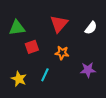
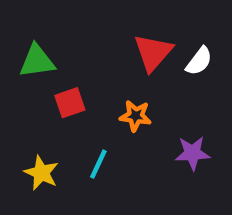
red triangle: (59, 24) -> (153, 52), moved

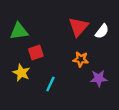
orange star: (136, 116) -> (81, 59), moved
yellow star: (41, 173) -> (21, 73), moved

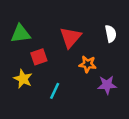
red triangle: (78, 27) -> (70, 37), moved
white semicircle: (102, 31) -> (111, 34), turned -48

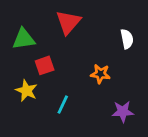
red triangle: (70, 37) -> (68, 22), moved
purple star: (107, 85) -> (123, 112), moved

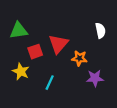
red triangle: (68, 22) -> (58, 44), moved
purple star: (123, 112) -> (95, 78), moved

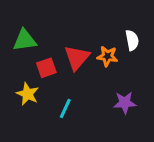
orange star: (79, 58) -> (107, 56), moved

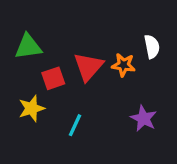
yellow star: (28, 94) -> (32, 108), turned 30
purple star: (125, 103) -> (144, 118), turned 30

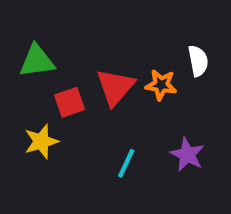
cyan line: (75, 125) -> (126, 163), moved

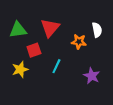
red triangle: (115, 87) -> (50, 28), moved
cyan line: (126, 163) -> (56, 66), moved

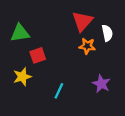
red triangle: (50, 28) -> (82, 21), moved
cyan line: (56, 66) -> (59, 91), moved

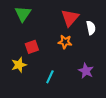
green triangle: (20, 33) -> (23, 14), moved, turned -48
orange star: (87, 46) -> (65, 42), moved

